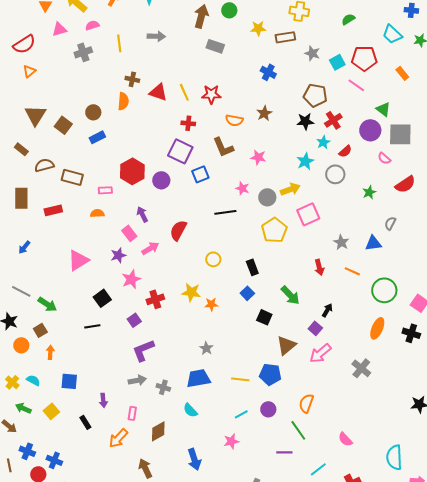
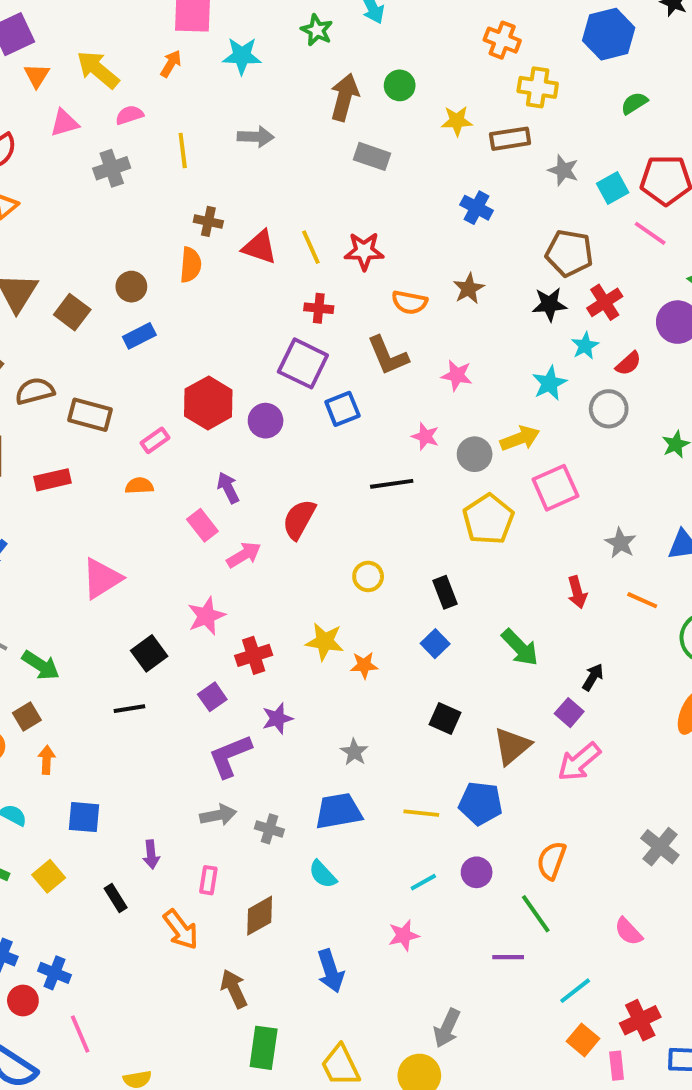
pink rectangle: (105, 190) -> (155, 440), turned -32
purple star: (118, 255) -> (277, 718), moved
black square: (264, 317) -> (445, 718), moved
gray cross: (361, 368) -> (660, 847), moved
orange arrow: (118, 438) -> (181, 930), turned -80

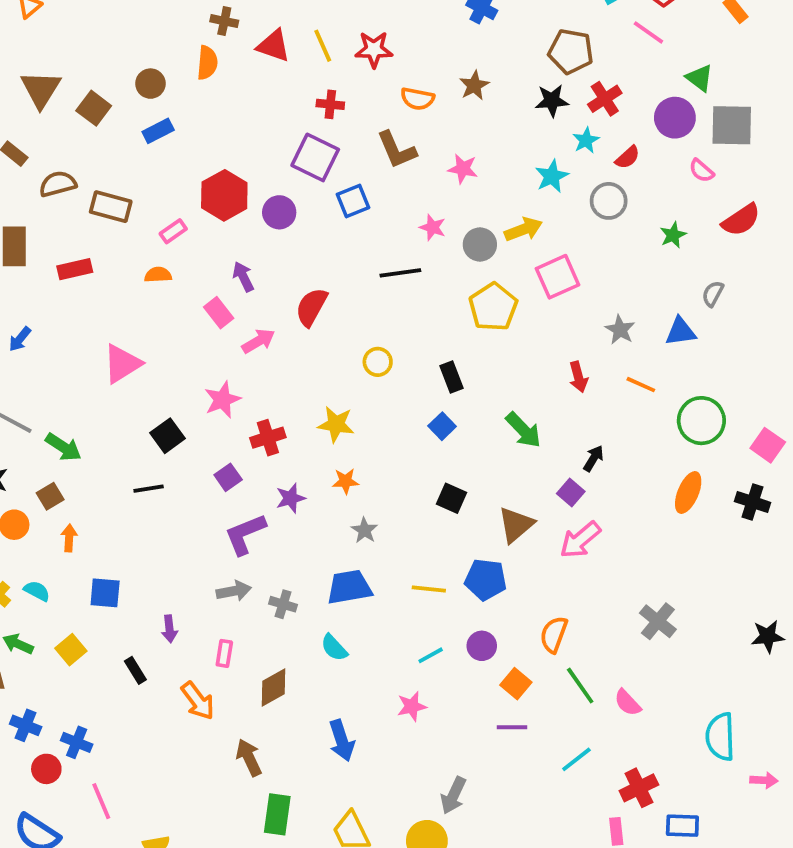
orange star: (364, 665) -> (345, 481), moved
green line: (536, 914) -> (580, 686), moved
orange square: (583, 1040) -> (516, 684), moved

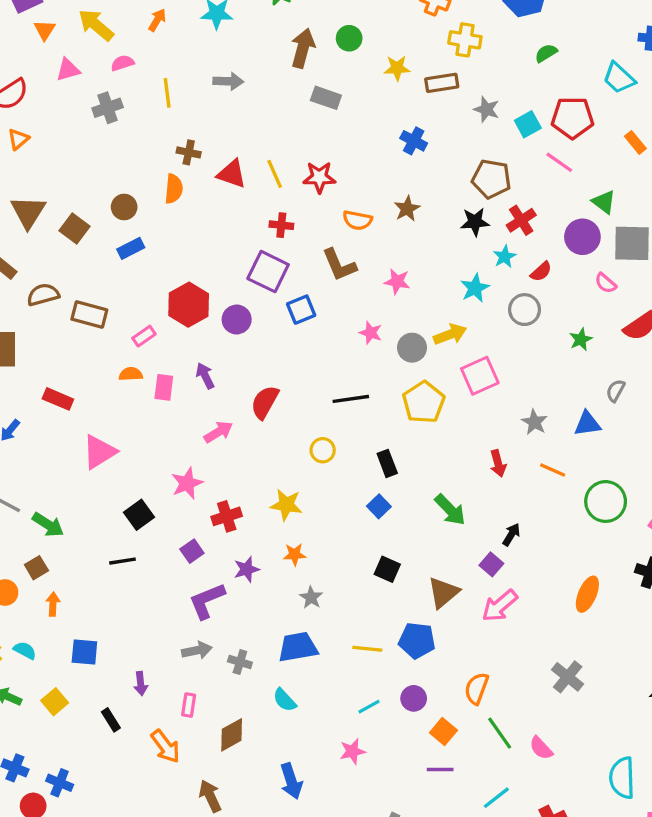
red rectangle: (75, 269) -> (58, 399), moved, turned 36
black line: (400, 273) -> (351, 399), moved
pink rectangle: (219, 313) -> (164, 387), moved, turned 45
orange ellipse: (688, 492) -> (587, 594), moved

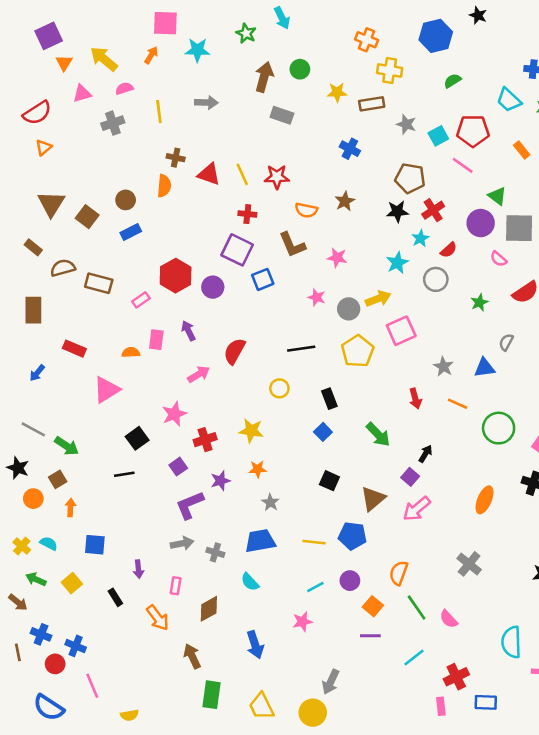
orange semicircle: (131, 374) -> (131, 352), moved

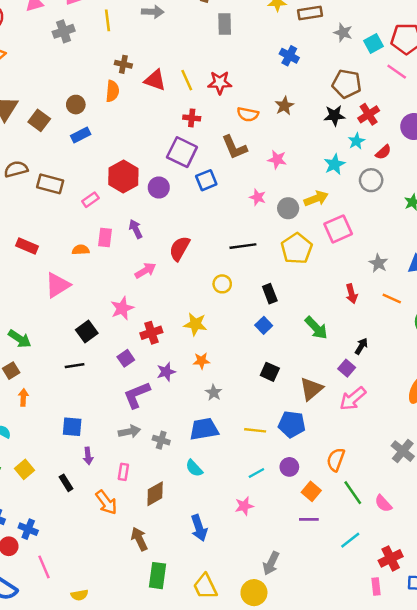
gray rectangle: (282, 115) -> (225, 24), turned 70
blue square: (95, 545) -> (72, 427), moved

